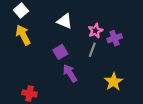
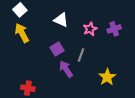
purple cross: (115, 38) -> (114, 29), moved
gray line: (92, 50) -> (81, 55), moved

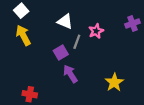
purple cross: (114, 29) -> (132, 24), moved
gray line: (81, 55) -> (77, 42), moved

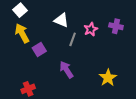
purple cross: (132, 24) -> (116, 26), moved, turned 32
purple square: (61, 52) -> (39, 49), moved
red cross: (30, 94) -> (28, 89), turned -32

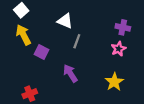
pink star: (91, 29) -> (119, 49), moved
purple square: (39, 49) -> (42, 52), turned -32

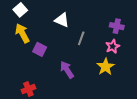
gray line: (77, 41) -> (81, 38), moved
yellow star: (114, 82) -> (106, 67), moved

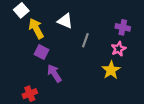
yellow arrow: (22, 33) -> (36, 28), moved
purple arrow: (67, 70) -> (54, 73), moved

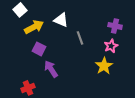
yellow arrow: (36, 28) -> (34, 27), turned 90
gray line: (85, 40) -> (80, 38), turned -40

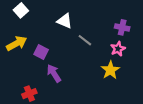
yellow arrow: (34, 27) -> (17, 43), moved
gray line: (80, 38) -> (85, 40), turned -32

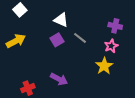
purple square: (41, 52) -> (57, 40), moved, turned 32
purple arrow: (54, 73) -> (59, 79), moved, turned 150

